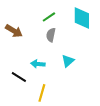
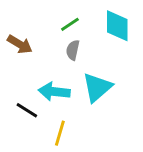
cyan triangle: (68, 61) -> (97, 87), size x1.6
cyan arrow: (38, 64) -> (54, 92), size x1.5

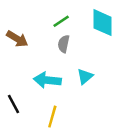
cyan triangle: (97, 87) -> (85, 76), size x0.6
black line: (27, 110) -> (13, 104), moved, turned 30

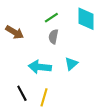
black line: (13, 104) -> (22, 93), moved

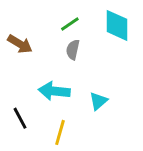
cyan triangle: (71, 64) -> (98, 101), moved
black line: (22, 93) -> (20, 118), moved

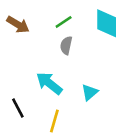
brown arrow: (20, 44) -> (18, 25), moved
cyan arrow: (54, 91) -> (49, 83), turned 32

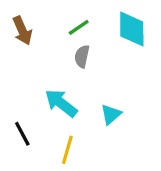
brown arrow: (18, 25) -> (22, 31), turned 35

